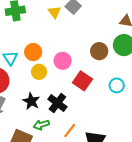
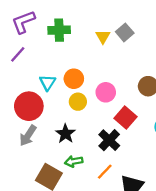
black cross: (57, 103) -> (109, 140), moved

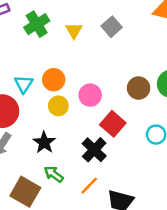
green cross: (59, 30) -> (37, 24), turned -30
yellow triangle: (103, 37) -> (74, 31), moved
green arrow: (74, 161) -> (54, 174), turned 48

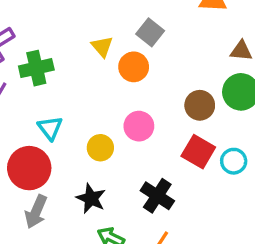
green cross: (37, 24) -> (36, 68), moved, turned 30
orange circle: (54, 80) -> (134, 67), moved
red square: (113, 124) -> (198, 152), moved

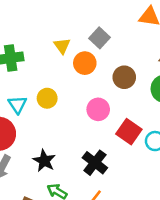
brown circle: (200, 105) -> (124, 77), moved
pink circle: (139, 126) -> (98, 109), moved
yellow circle: (100, 148) -> (47, 98), moved

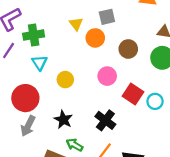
gray square: (99, 38) -> (107, 17), turned 35
yellow circle: (47, 98) -> (65, 80), moved
cyan triangle: (17, 105) -> (40, 63), moved

